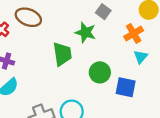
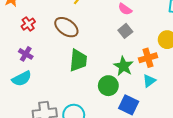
brown ellipse: (28, 17) -> (66, 27), moved
green star: (85, 32) -> (123, 66), moved

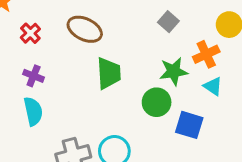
green star: (123, 66) -> (173, 71), turned -30
cyan semicircle: (22, 79) -> (33, 111), turned -66
cyan triangle: (149, 81) -> (213, 86), turned -40

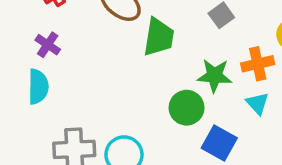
green trapezoid: (109, 73) -> (159, 37), moved

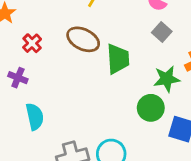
purple cross: (48, 45) -> (18, 78), moved

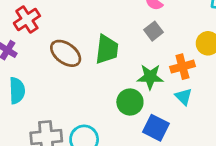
brown ellipse: (83, 39) -> (66, 53), moved
red cross: (32, 43) -> (27, 20), size x1.4

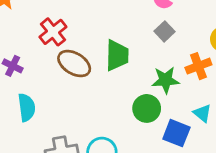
red cross: (27, 20) -> (53, 32), moved
cyan triangle: (184, 97) -> (202, 113), moved

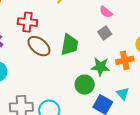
red cross: (53, 32) -> (27, 22), turned 36

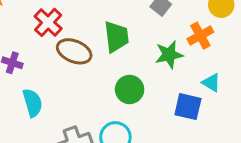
red cross: (27, 22) -> (48, 22), turned -36
green circle: (85, 85) -> (130, 89), moved

